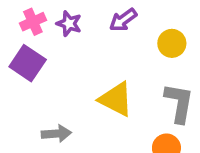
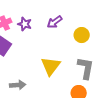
yellow triangle: (116, 99) -> (51, 66), turned 40

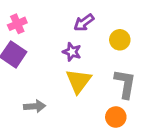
purple star: (25, 24) -> (72, 52), moved

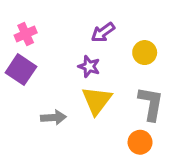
gray arrow: (35, 106) -> (53, 117), moved

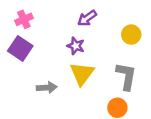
yellow circle: (145, 53) -> (131, 35), moved

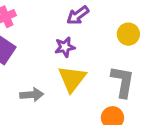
purple star: (76, 46) -> (65, 47), turned -30

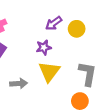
yellow circle: (128, 34) -> (77, 29), moved

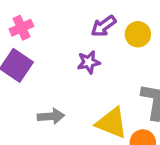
yellow triangle: (49, 71) -> (112, 123), moved, turned -45

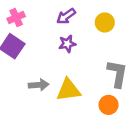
purple arrow: (103, 26) -> (66, 16), moved
yellow triangle: (112, 123) -> (69, 90), moved, turned -30

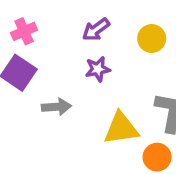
gray arrow: (39, 85) -> (56, 107), moved
yellow triangle: (69, 90) -> (121, 128), moved

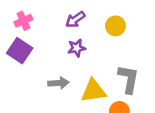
gray arrow: (56, 107) -> (58, 83), moved

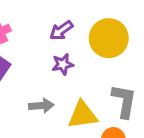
yellow circle: (115, 26) -> (109, 38), size x1.6

